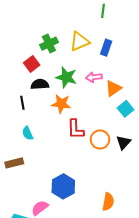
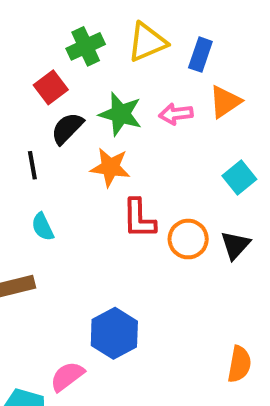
black semicircle: (40, 84) -> (67, 128), turned -42
orange triangle: (113, 88) -> (225, 102), moved
orange semicircle: (108, 202) -> (239, 364), moved

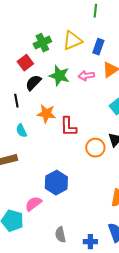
orange star: (110, 167) -> (46, 114), moved
orange circle: (188, 239) -> (95, 148), moved

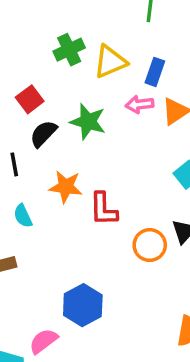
green cross: (42, 43) -> (69, 50), moved
pink arrow: (86, 76) -> (139, 104), moved

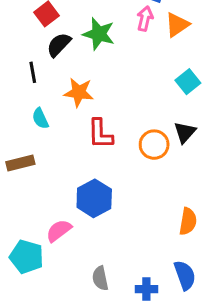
pink arrow: (139, 104) -> (145, 19), turned 110
red L-shape: (103, 209) -> (100, 134), moved

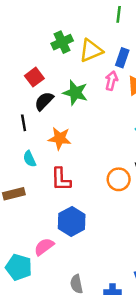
red L-shape: (100, 134) -> (61, 179), moved

